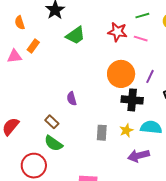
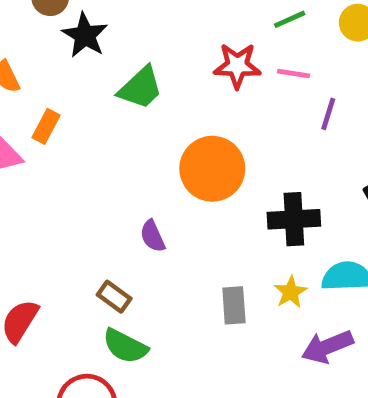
orange circle: (121, 74) -> (212, 169), moved
purple line: (150, 76) -> (328, 114), moved

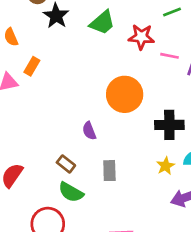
pink line: (294, 73) -> (169, 56), moved
green trapezoid: (141, 88) -> (102, 23), moved
gray rectangle: (234, 305) -> (109, 171), moved

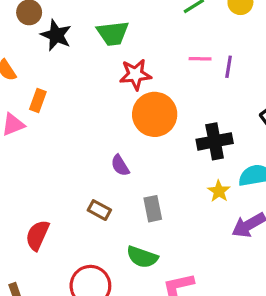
green trapezoid: (102, 23) -> (113, 33), turned 44
red star: (141, 37) -> (135, 74), moved
green semicircle: (71, 192) -> (142, 257), moved

